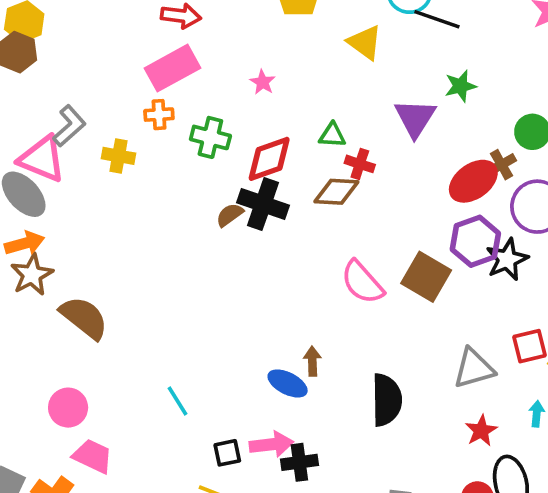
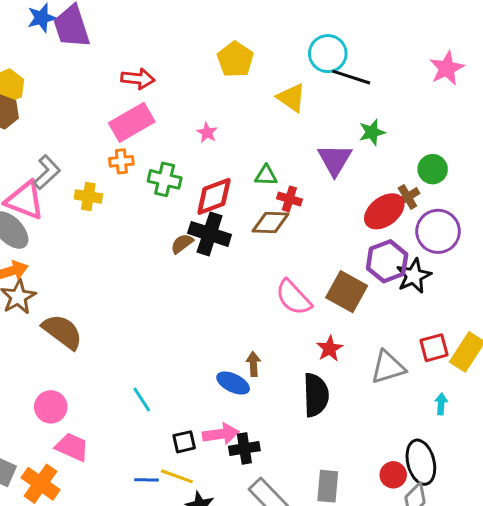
red star: (481, 431) -> (330, 349), moved

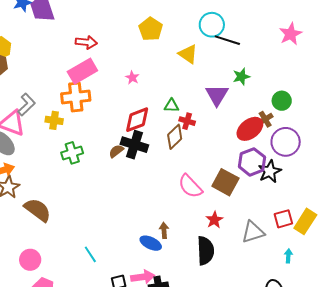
orange cross: (121, 161) -> (76, 97), size x1.8
green cross: (165, 179) -> (72, 153), moved, turned -30
brown diamond: (270, 222) -> (175, 137), turned -45

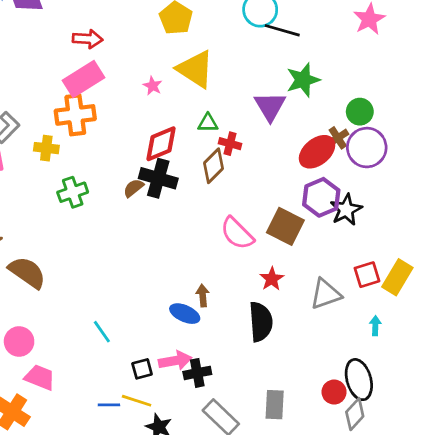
yellow triangle: (188, 54) -> (195, 69), moved, size x1.4
green star: (241, 77) -> (303, 80), size x1.4
purple circle: (286, 142) -> (367, 148), moved

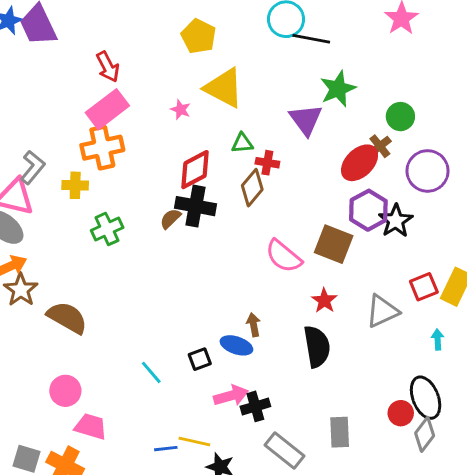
red arrow: (88, 39) -> (108, 67), turned 64
purple circle: (367, 148) -> (428, 171), moved
black square: (142, 369) -> (200, 359), moved

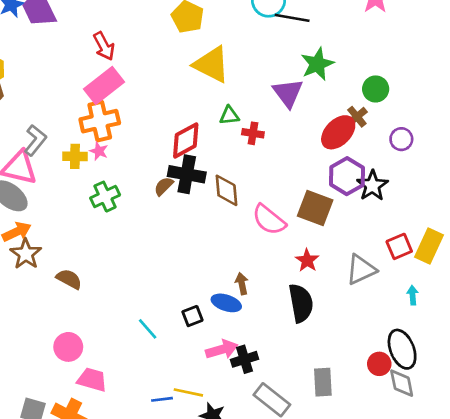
pink star: (181, 110) -> (99, 151), moved
purple circle: (428, 171) -> (401, 139), size x0.6
brown diamond: (252, 188) -> (226, 190), moved, turned -44
brown semicircle: (67, 318) -> (69, 279), size x0.7
gray diamond: (425, 434) -> (402, 383), turned -48

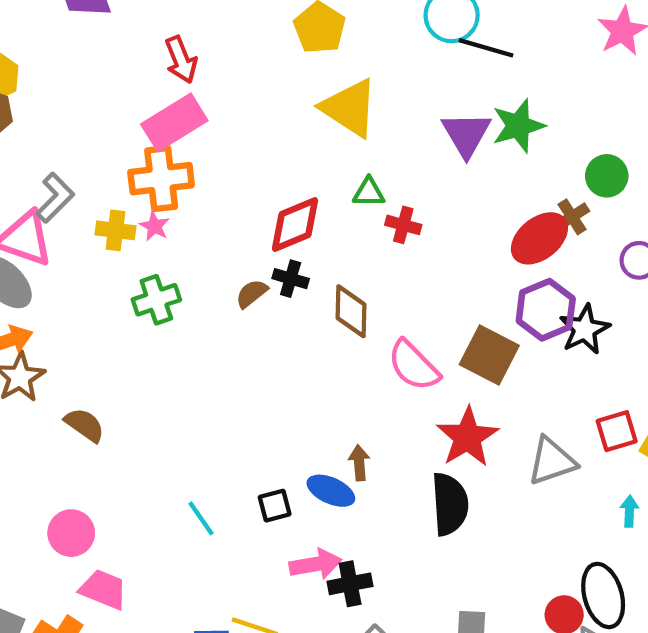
purple triangle: (288, 93) -> (466, 134), moved
black cross: (187, 174) -> (291, 279), size x0.6
red star: (307, 260) -> (467, 437), size x1.6

